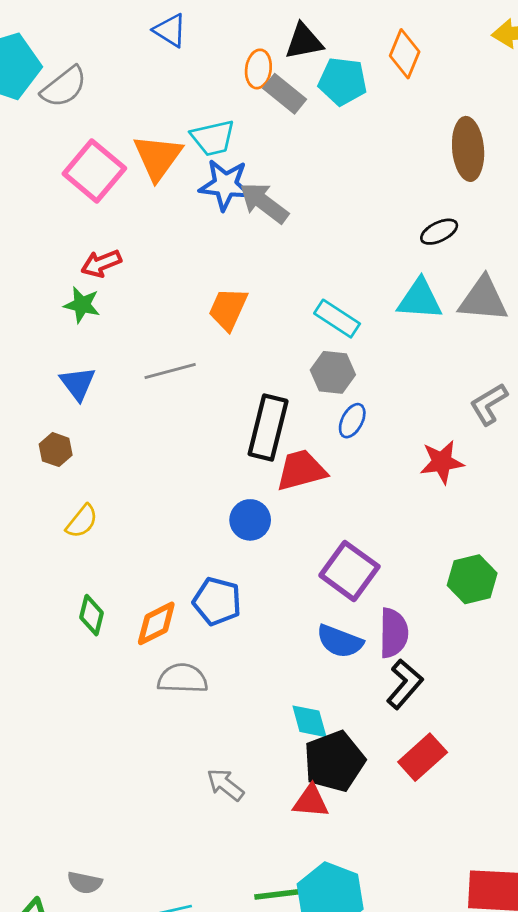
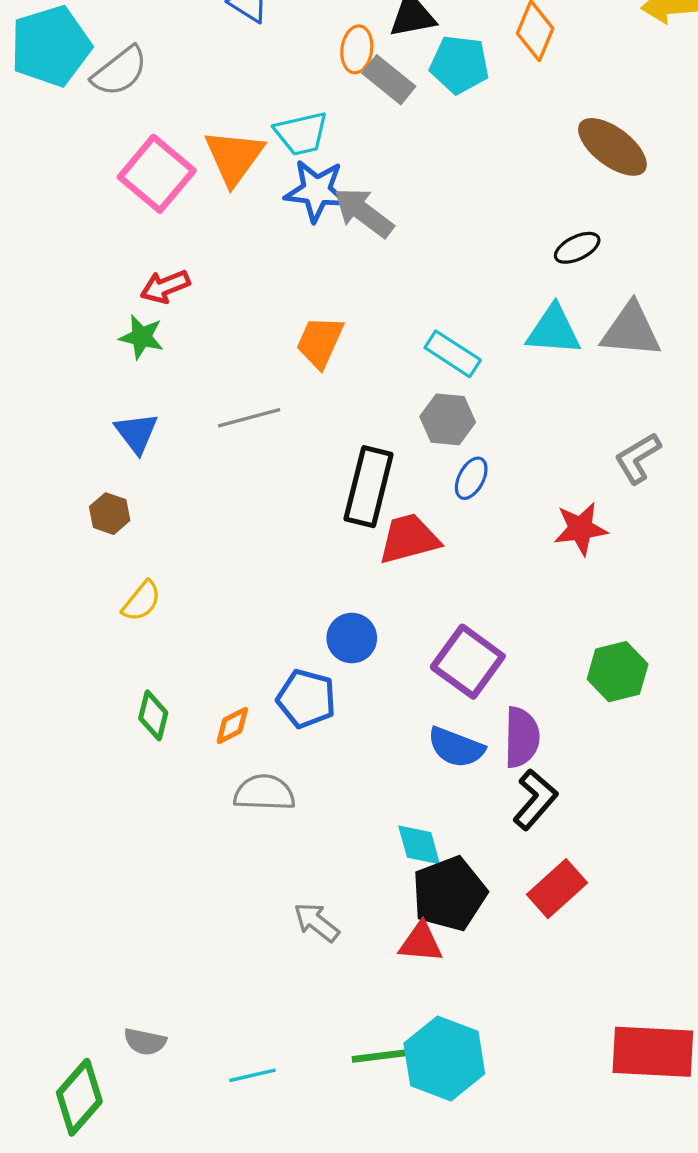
brown ellipse: (468, 149) -> (612, 147), turned -48
blue circle: (250, 520) -> (352, 638), moved
orange diamond: (156, 623) -> (232, 725), size x0.7

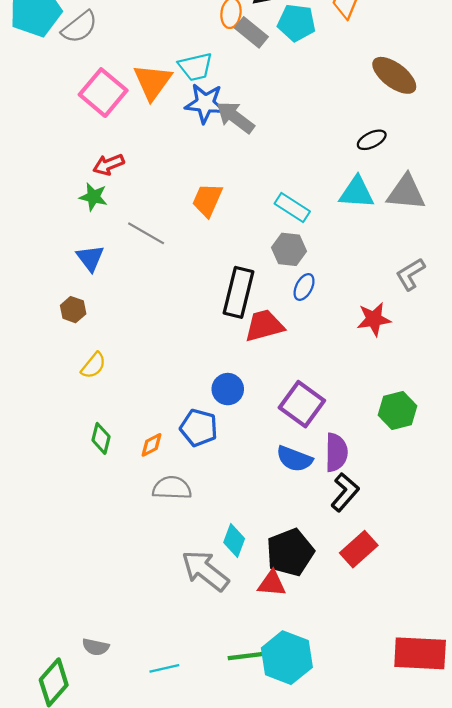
gray line: (249, 418) -> (146, 233), moved, turned 45
cyan diamond: (419, 845) -> (234, 541), moved, turned 36
gray arrow: (316, 922) -> (205, 571), size x1.6

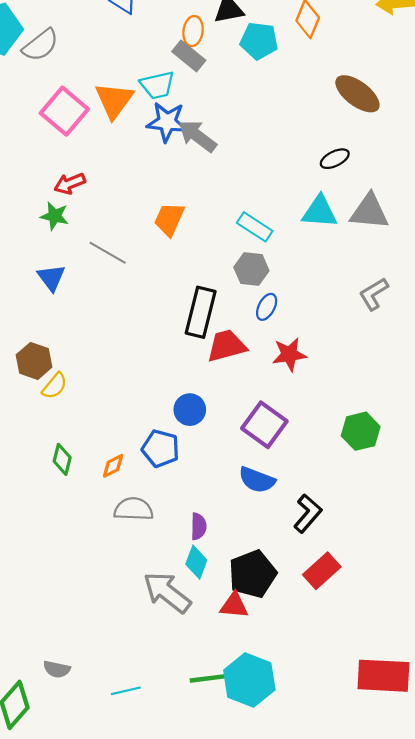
gray rectangle: (251, 32) -> (189, 56), moved
brown hexagon: (73, 310) -> (34, 361), moved, size x1.4
red star: (374, 319) -> (289, 354), moved
purple semicircle: (336, 452) -> (198, 526), moved, size x0.7

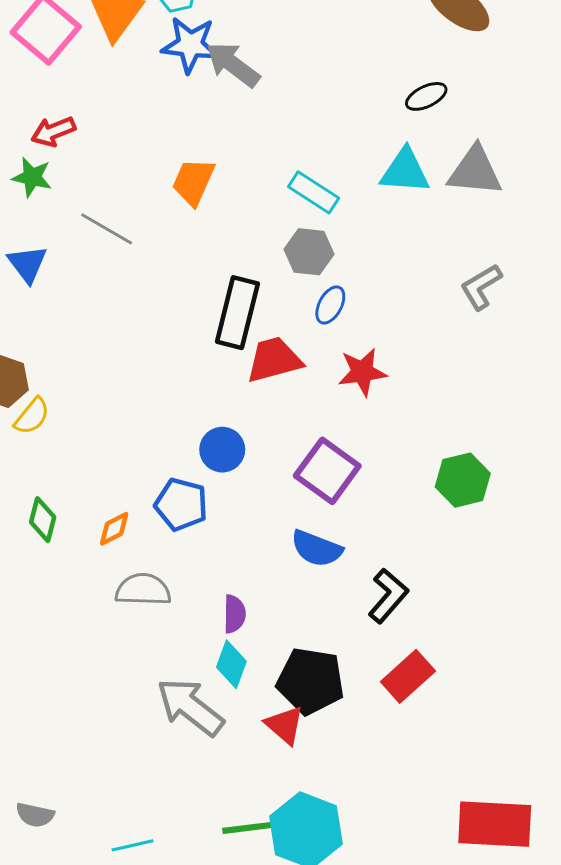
black pentagon: (253, 574) -> (311, 681), turned 30
red triangle: (234, 605) -> (285, 725), turned 36

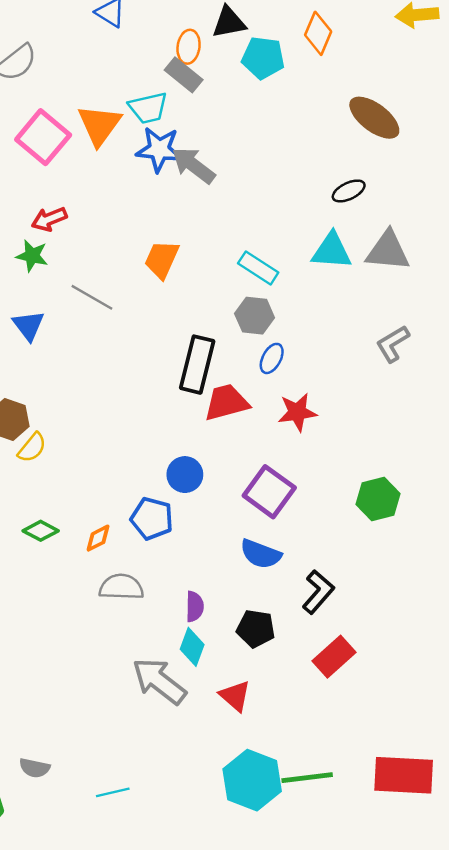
green diamond: (43, 520) -> (41, 531), turned -76
black pentagon: (311, 681) -> (256, 629), moved, size x0.7
green line: (254, 827) -> (307, 778), moved

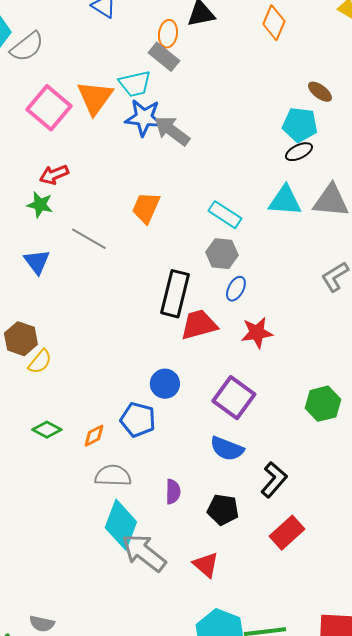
cyan pentagon: (263, 58) -> (300, 125), moved
brown ellipse: (374, 118) -> (320, 92), size x0.6
cyan diamond: (192, 647) -> (121, 525), moved, size x1.6

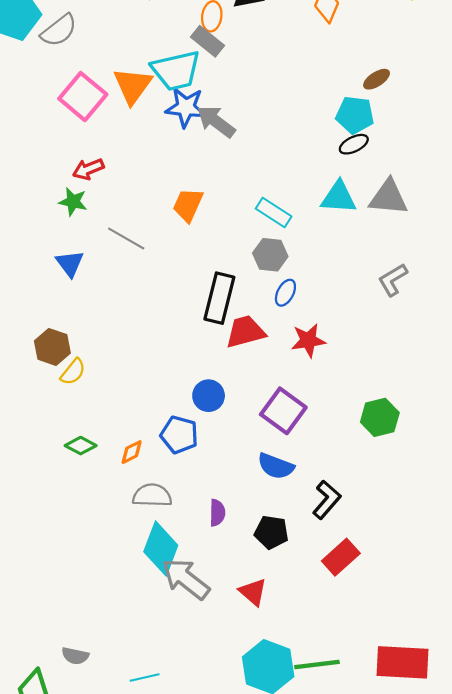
cyan trapezoid: (135, 84) -> (176, 71), size x1.4
brown ellipse: (320, 92) -> (377, 79), turned -70

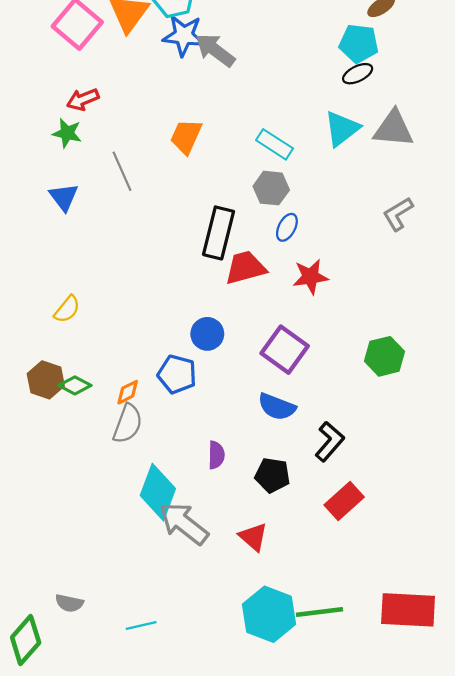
cyan triangle: (339, 197) -> (342, 129), turned -42
gray line: (126, 239) -> (122, 171), turned 36
brown hexagon: (52, 347) -> (46, 380), moved
gray semicircle: (152, 495) -> (128, 424), moved, turned 108

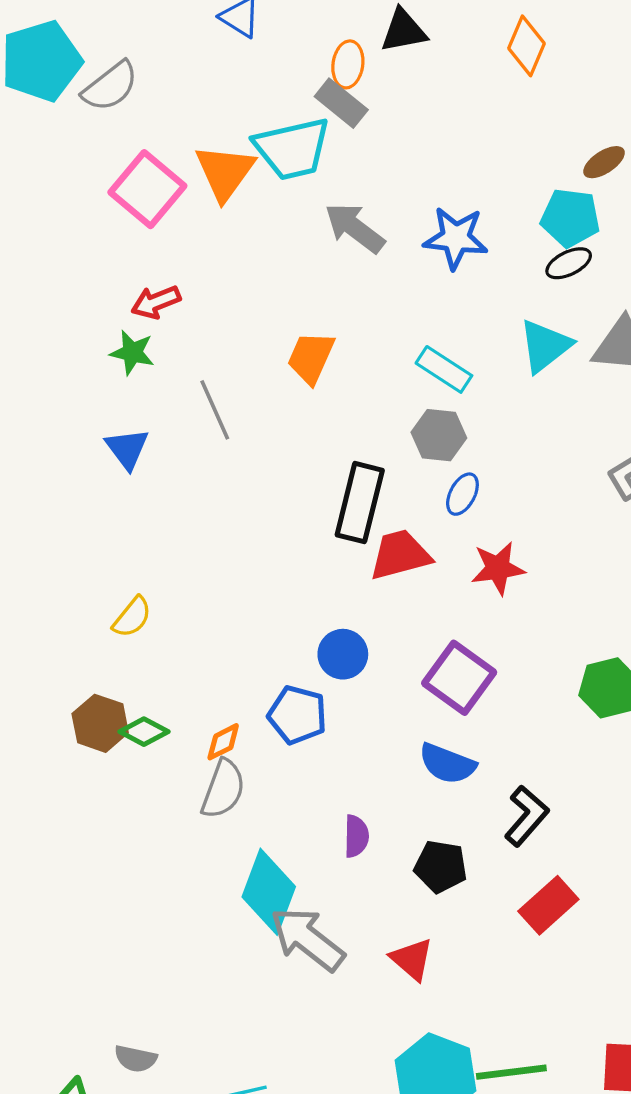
blue star: (184, 36) -> (456, 238), moved

